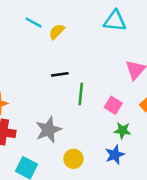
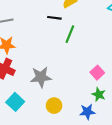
black line: (60, 74) -> (54, 18), moved
green line: (81, 94) -> (70, 34), moved

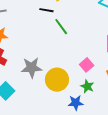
green line: (70, 34) -> (61, 27), turned -60
yellow circle: (54, 106) -> (57, 80), moved, size x1.5

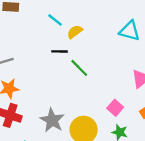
gray star: (32, 68) -> (52, 120), turned -30

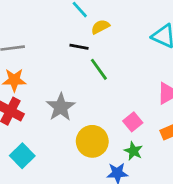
gray star: (52, 120) -> (61, 107), moved

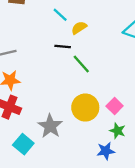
gray star: (61, 107) -> (50, 126), moved
yellow circle: (92, 141) -> (85, 108), moved

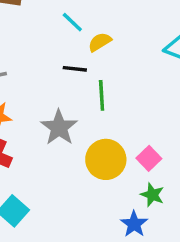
green line: (81, 64) -> (102, 95), turned 36
gray star: (50, 126) -> (59, 128), moved
blue star: (106, 151) -> (134, 224), turned -30

